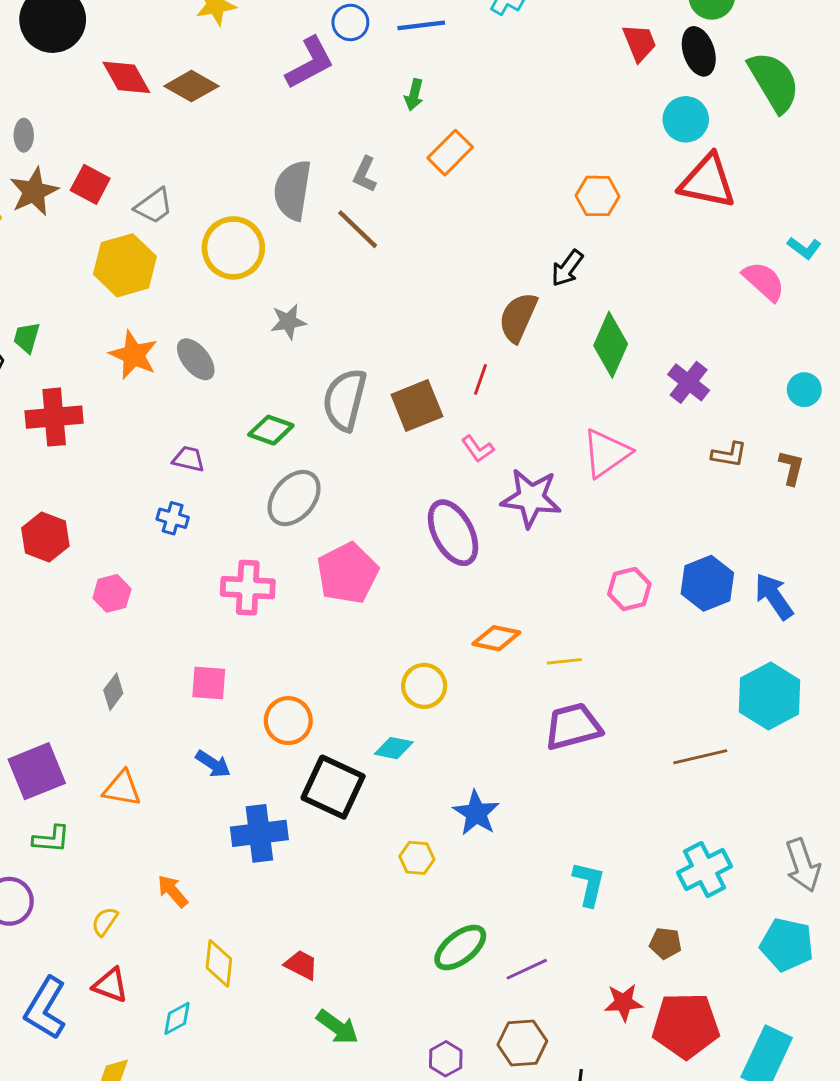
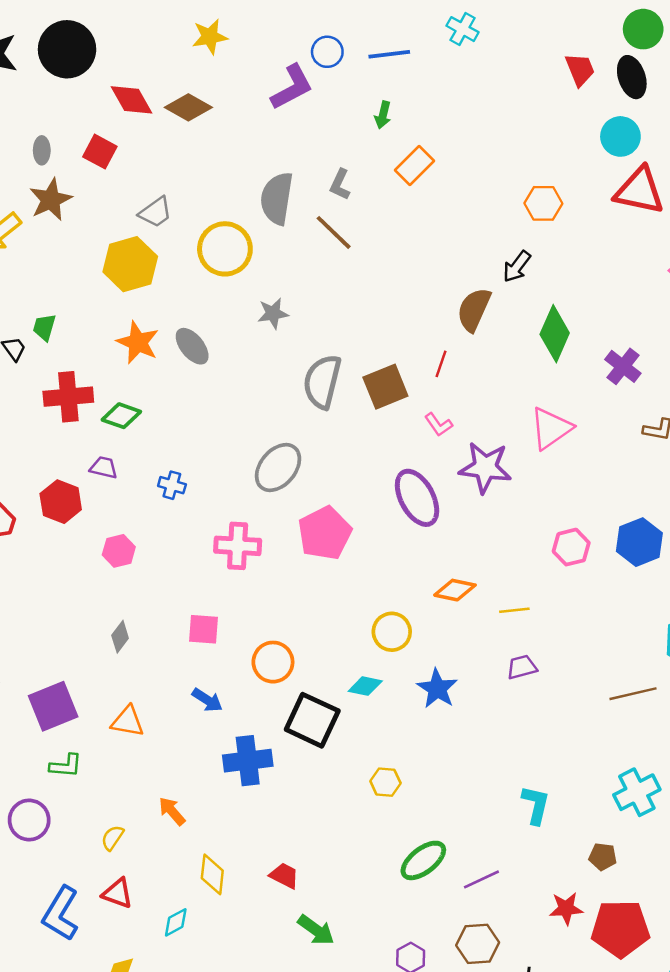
red square: (90, 184) -> (100, 152), moved
green diamond: (271, 430) -> (121, 416), moved
purple trapezoid: (189, 459) -> (104, 467), moved
purple trapezoid: (573, 726) -> (522, 667), size x0.6
blue star: (476, 813) -> (437, 689), moved

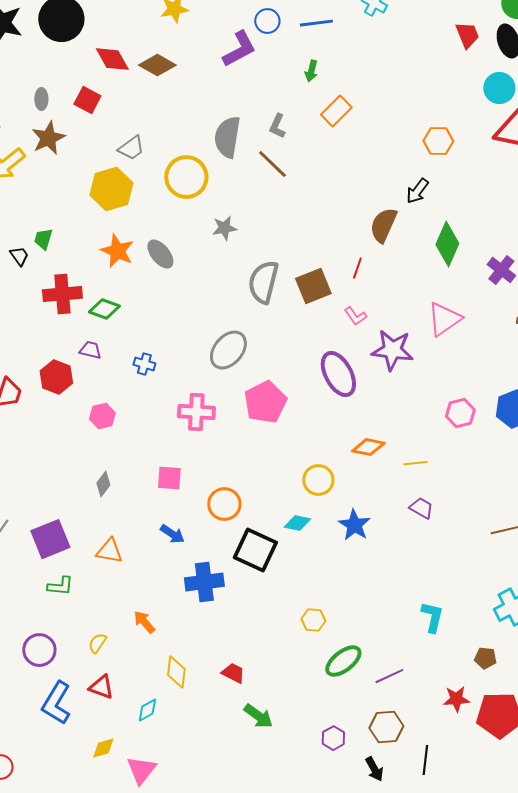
purple trapezoid: (522, 667) -> (421, 508), turned 45
yellow hexagon: (385, 782) -> (313, 620), moved
purple circle: (29, 820) -> (39, 650), moved

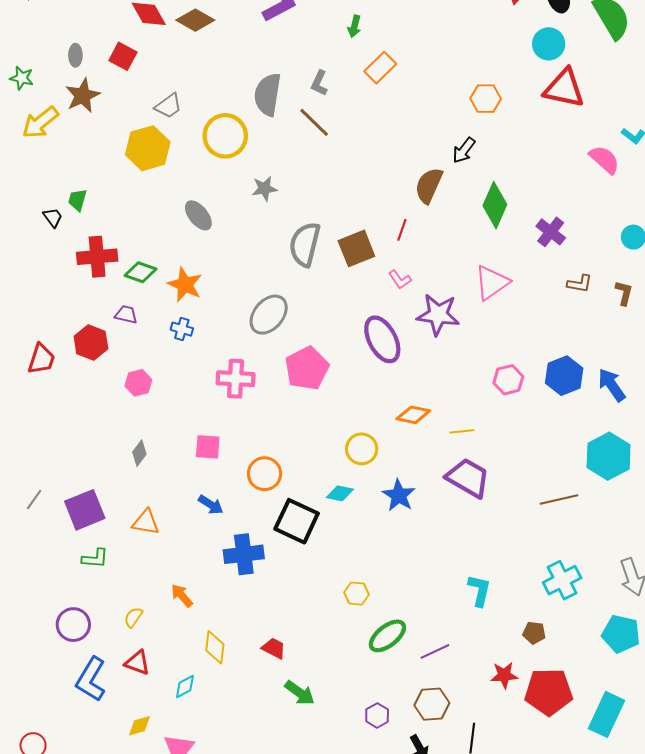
orange star: (117, 251) -> (185, 285), moved
purple trapezoid: (421, 508) -> (468, 478), size x1.8

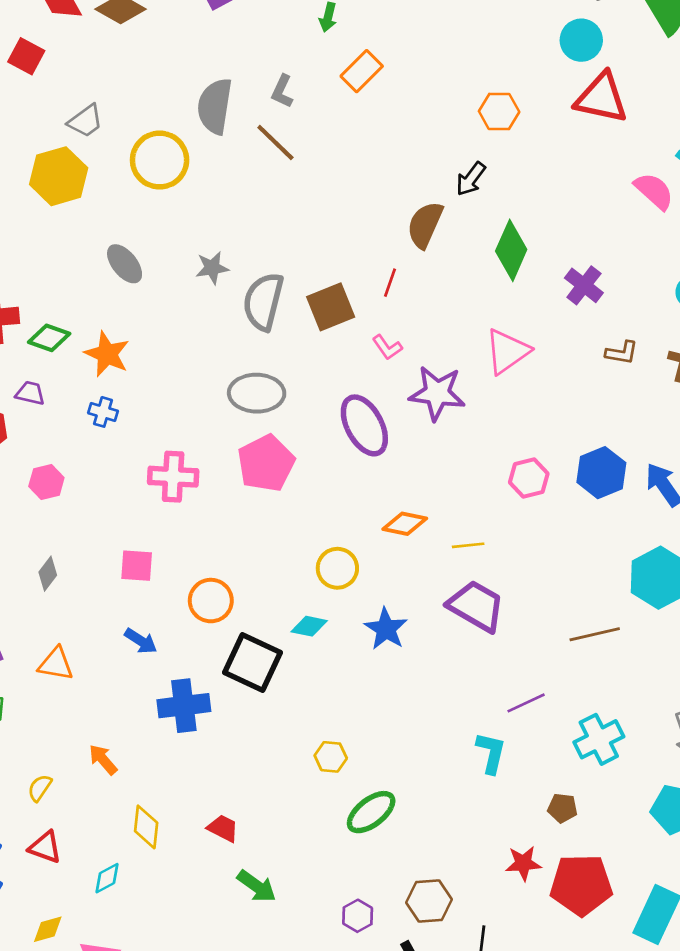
gray star: (264, 189) -> (212, 268), moved
gray ellipse: (269, 315) -> (257, 393), moved, turned 51
purple line: (435, 651) -> (526, 703), moved

